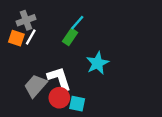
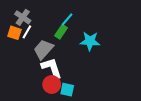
gray cross: (26, 20) -> (23, 17), turned -35
cyan star: (97, 63) -> (90, 41), moved, turned 30
gray trapezoid: (35, 86) -> (43, 49), moved

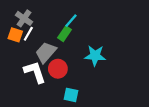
cyan star: (90, 41) -> (95, 56), moved
white L-shape: (52, 68) -> (35, 72), moved
red circle: (52, 85) -> (58, 69), moved

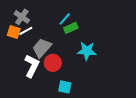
white line: (28, 34) -> (26, 31), turned 32
green rectangle: (64, 34) -> (71, 28), moved, turned 32
white L-shape: (35, 72) -> (32, 66), turned 45

